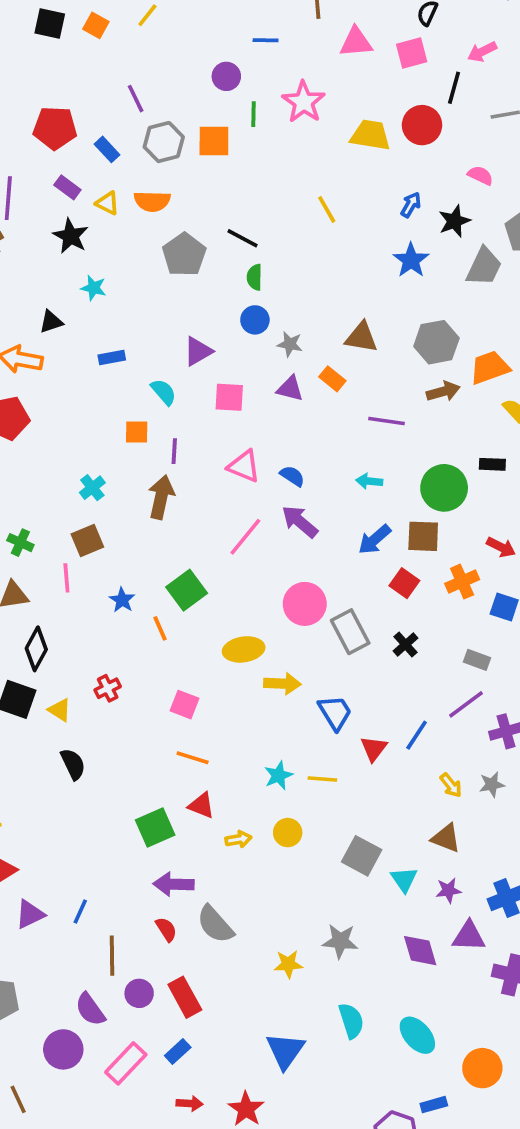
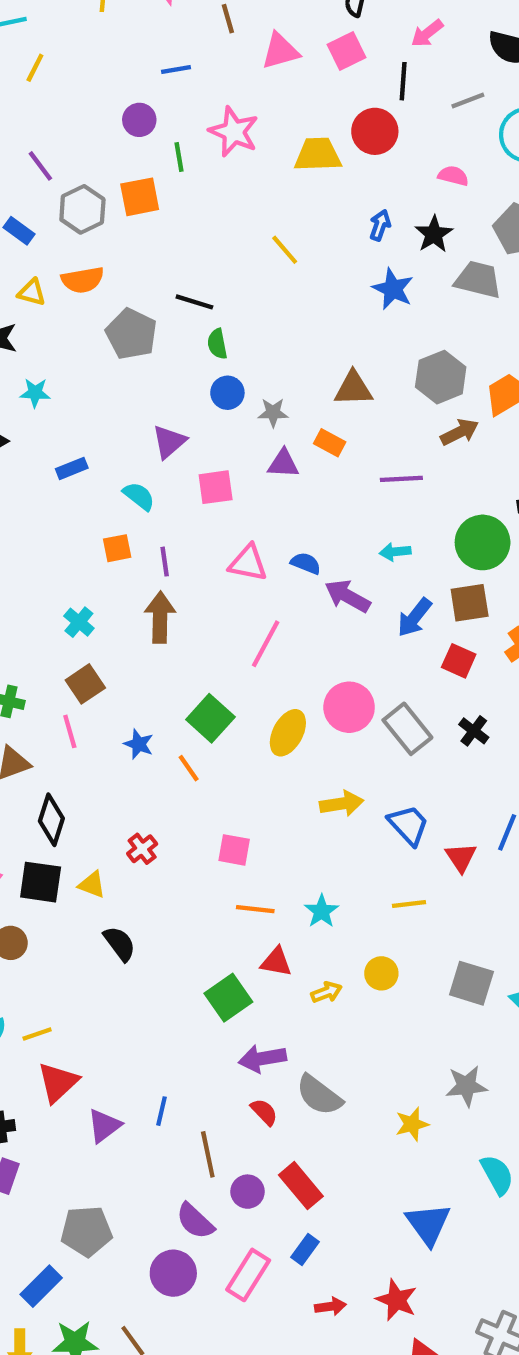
gray trapezoid: (484, 267) -> (478, 280), turned -90
purple arrow: (300, 522) -> (347, 596), moved
yellow ellipse: (244, 649) -> (288, 733), moved, turned -42
cyan star: (278, 775) -> (322, 911), moved

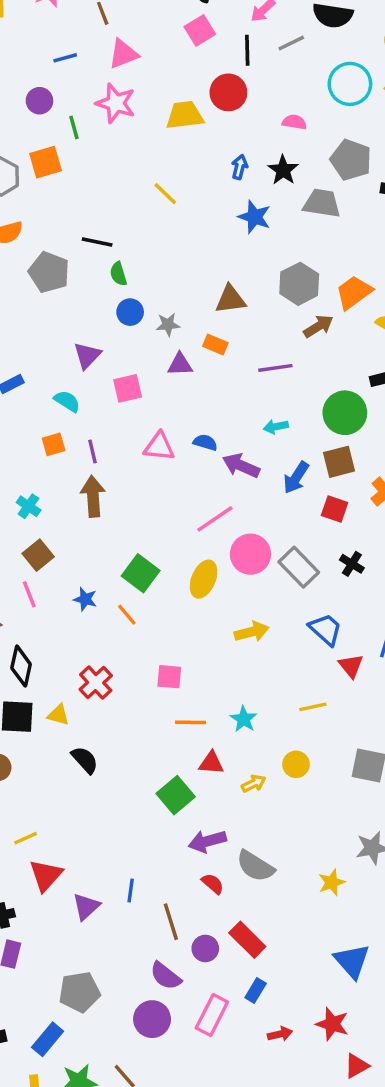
pink triangle: (280, 51) -> (123, 54), moved
gray line: (468, 100) -> (291, 43), moved
pink line: (266, 644) -> (215, 519), moved, turned 33
blue trapezoid: (409, 825) -> (326, 629), moved
red cross: (142, 849) -> (96, 683), size x1.4

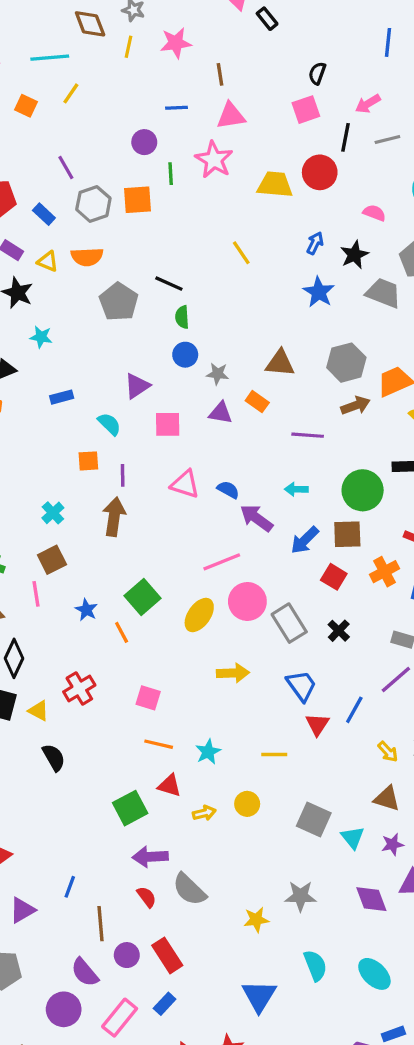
purple triangle: (86, 907) -> (22, 910), moved

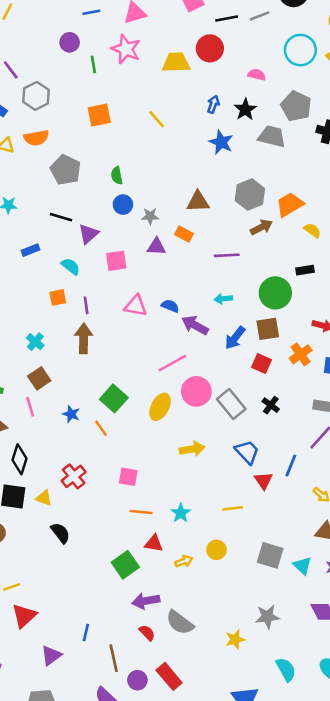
black line: (345, 137) -> (227, 18), turned 75
orange square: (138, 200) -> (99, 115), moved
black line: (169, 284) -> (61, 217), moved

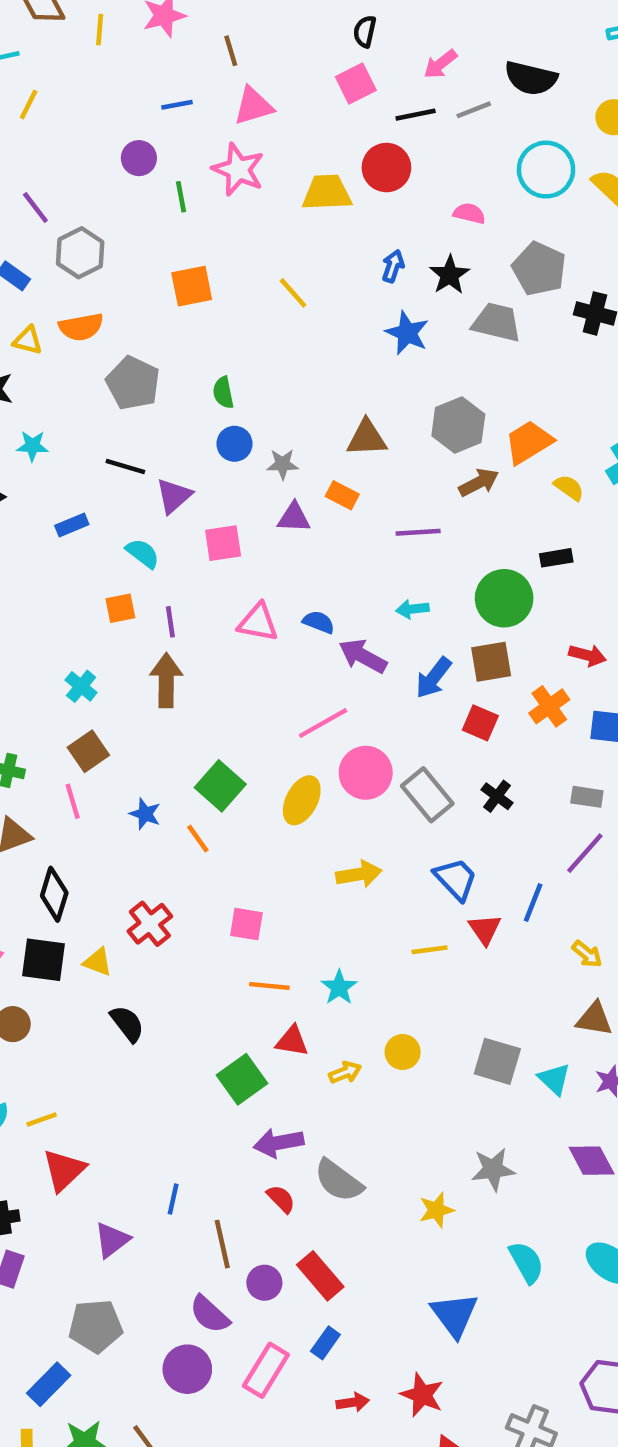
yellow line: (233, 508) -> (430, 950), moved

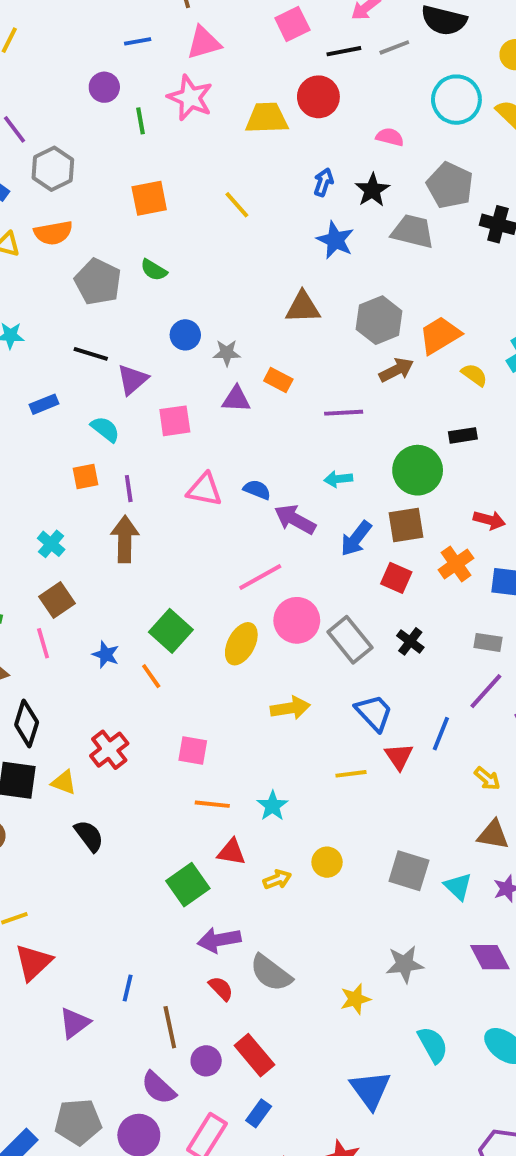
green semicircle: (223, 393) -> (154, 270), moved, turned -48
brown triangle: (367, 438) -> (303, 307), moved
gray pentagon: (96, 1326) -> (78, 1122), moved

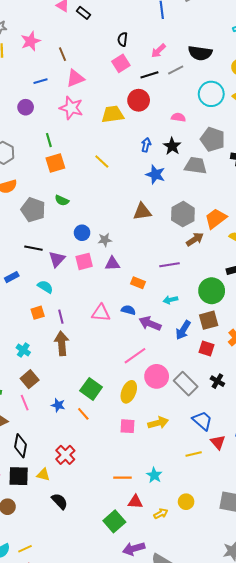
green line: (141, 121) -> (49, 140), moved
orange rectangle: (278, 380) -> (138, 283), moved
pink square: (175, 421) -> (84, 261), moved
pink square: (193, 750) -> (128, 426), moved

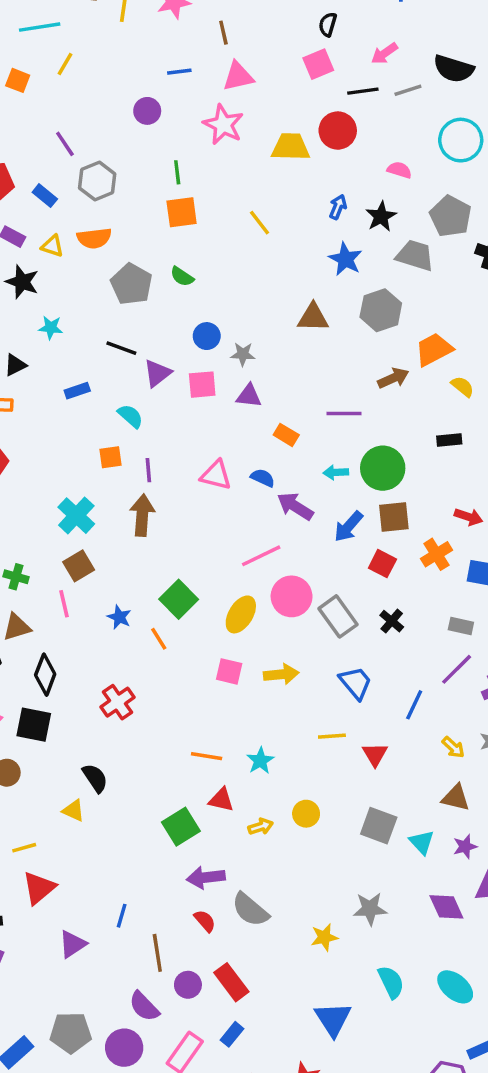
gray hexagon: (183, 214) -> (381, 310), moved
green circle: (212, 291) -> (383, 468), moved
cyan cross: (23, 350) -> (76, 516), size x1.5
red triangle: (218, 442) -> (375, 754), moved
yellow triangle: (43, 475) -> (74, 811), moved

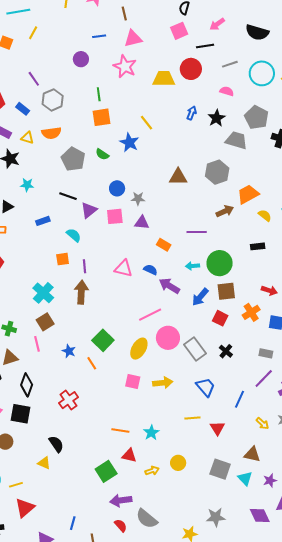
gray line: (408, 90) -> (230, 64), moved
blue star: (345, 259) -> (129, 143), moved
brown triangle: (456, 798) -> (252, 454), moved

